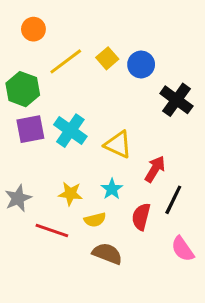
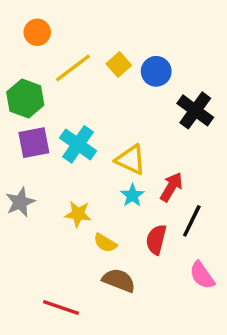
cyan star: (112, 189) -> (132, 195), moved
gray star: (18, 198) -> (20, 202), moved
yellow semicircle: (95, 220) -> (105, 243), turned 45
red line: (52, 231) -> (61, 308), moved

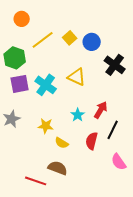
yellow triangle: (131, 160) -> (77, 77), moved
brown semicircle: (119, 280) -> (58, 168), moved

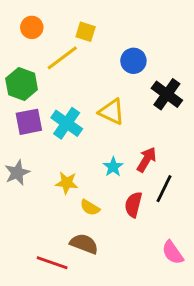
yellow square: (70, 38) -> (86, 32), moved, turned -32
pink semicircle: (119, 162) -> (173, 253), moved

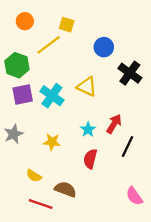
red semicircle: (133, 205) -> (90, 159), moved
yellow semicircle: (90, 207) -> (34, 176), moved

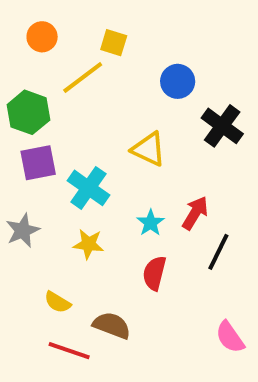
cyan cross: (52, 96) -> (89, 188), moved

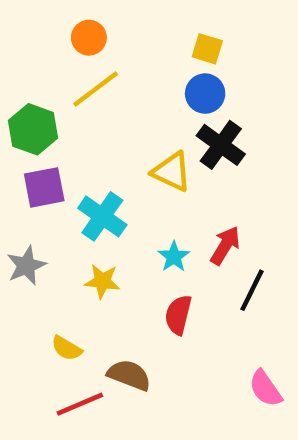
orange circle: (42, 37) -> (89, 38), moved
yellow square: (114, 43) -> (207, 49), moved
black cross: (222, 126) -> (221, 145), moved
red line: (69, 351) -> (80, 404), turned -42

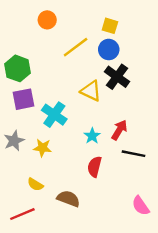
yellow line: (96, 89) -> (76, 47), moved
yellow star: (102, 281) -> (42, 148), moved
black line: (252, 290) -> (134, 154), turned 75
red line: (80, 404) -> (22, 214), moved

